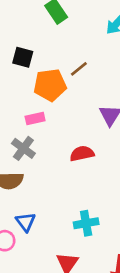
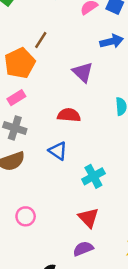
red semicircle: (82, 154) -> (69, 115), turned 35
blue triangle: (26, 222) -> (58, 151), moved

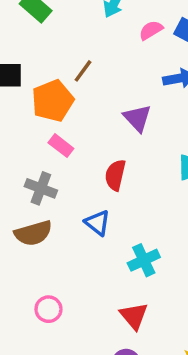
pink rectangle: (16, 98) -> (61, 146), moved, turned 66
red semicircle: (69, 115) -> (115, 175), turned -85

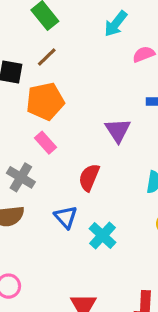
brown line: (83, 71) -> (47, 57), moved
cyan cross: (144, 260) -> (102, 236), moved, turned -32

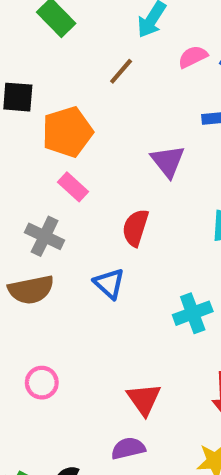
brown line: (47, 57) -> (121, 71), moved
cyan cross: (102, 236) -> (193, 313), moved, turned 32

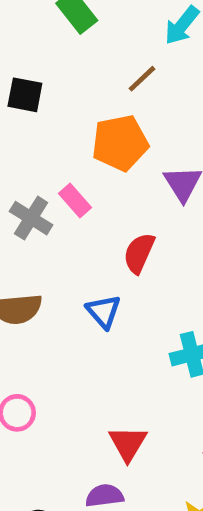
orange pentagon: (67, 132) -> (120, 143), moved
gray cross: (45, 236) -> (31, 218), moved

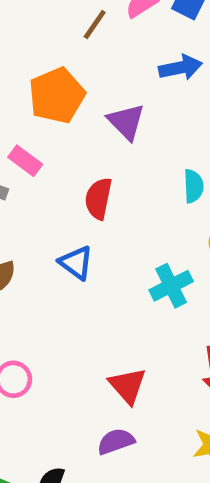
brown line: (142, 79) -> (95, 24), moved

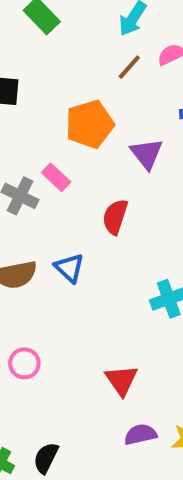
blue triangle: (76, 263) -> (69, 268), moved
purple semicircle: (116, 441) -> (140, 434), moved

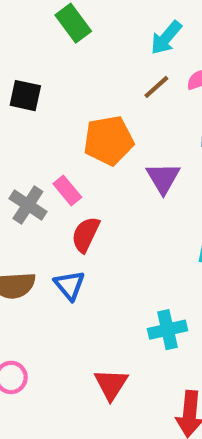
red semicircle: (115, 217) -> (86, 235), moved
red triangle: (121, 380) -> (111, 384), moved

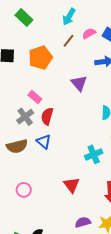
orange pentagon: (109, 140) -> (40, 58), moved
gray cross: (28, 205) -> (25, 117), moved, turned 30

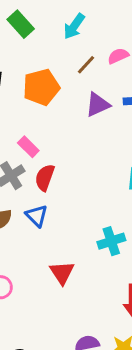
cyan arrow: (69, 17) -> (74, 26), moved
purple triangle: (79, 83) -> (98, 105), moved, turned 42
red triangle: (72, 185) -> (62, 273), moved

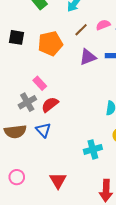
red semicircle: (45, 178) -> (50, 105), turned 30
red triangle: (62, 273) -> (58, 181), moved

